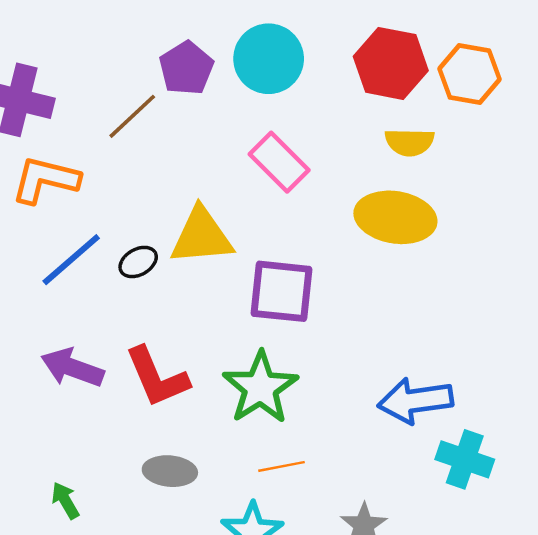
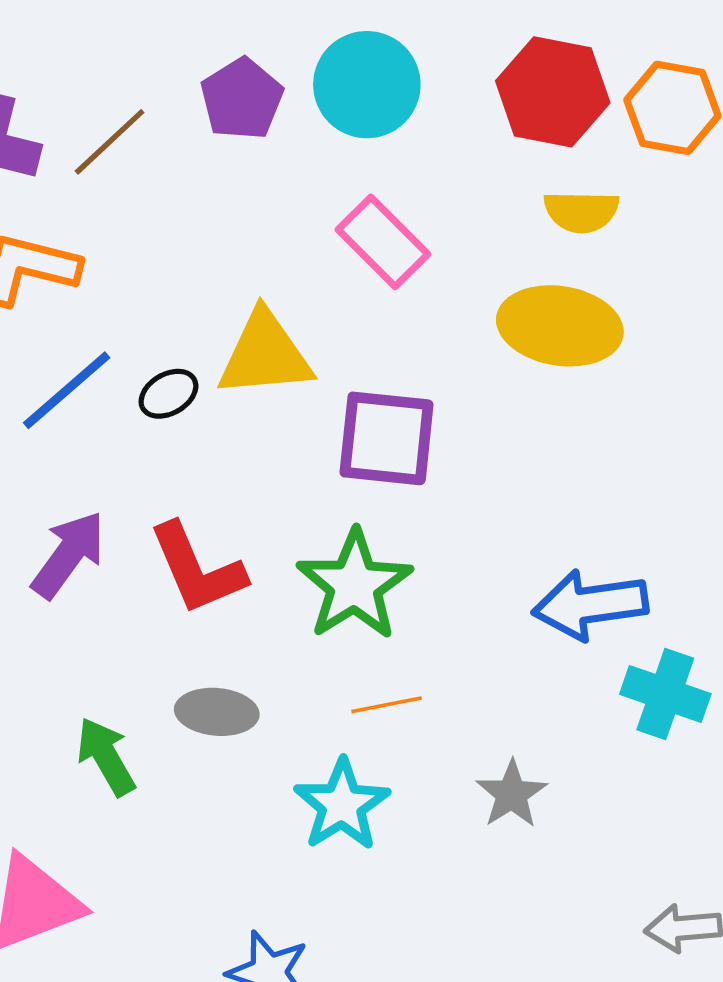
brown line: (132, 116) -> (110, 142), moved
purple arrow: (72, 368) -> (68, 555), turned 106
green arrow: (65, 500) -> (106, 757), moved, size x1.4

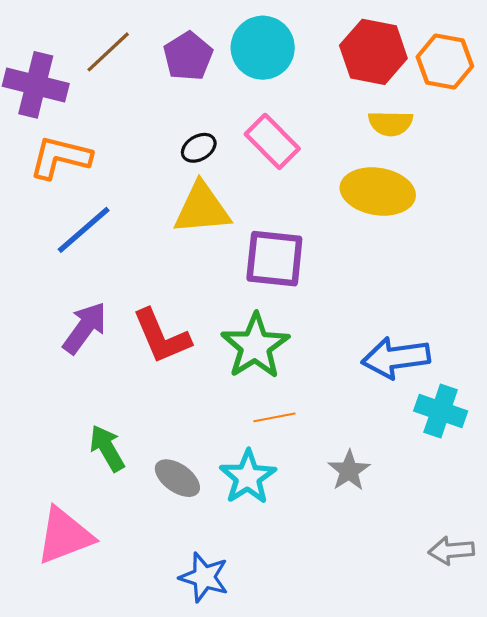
brown line: (110, 142) -> (108, 52), moved
black ellipse: (168, 394) -> (199, 148), moved
gray ellipse: (217, 712) -> (177, 478), moved, turned 30

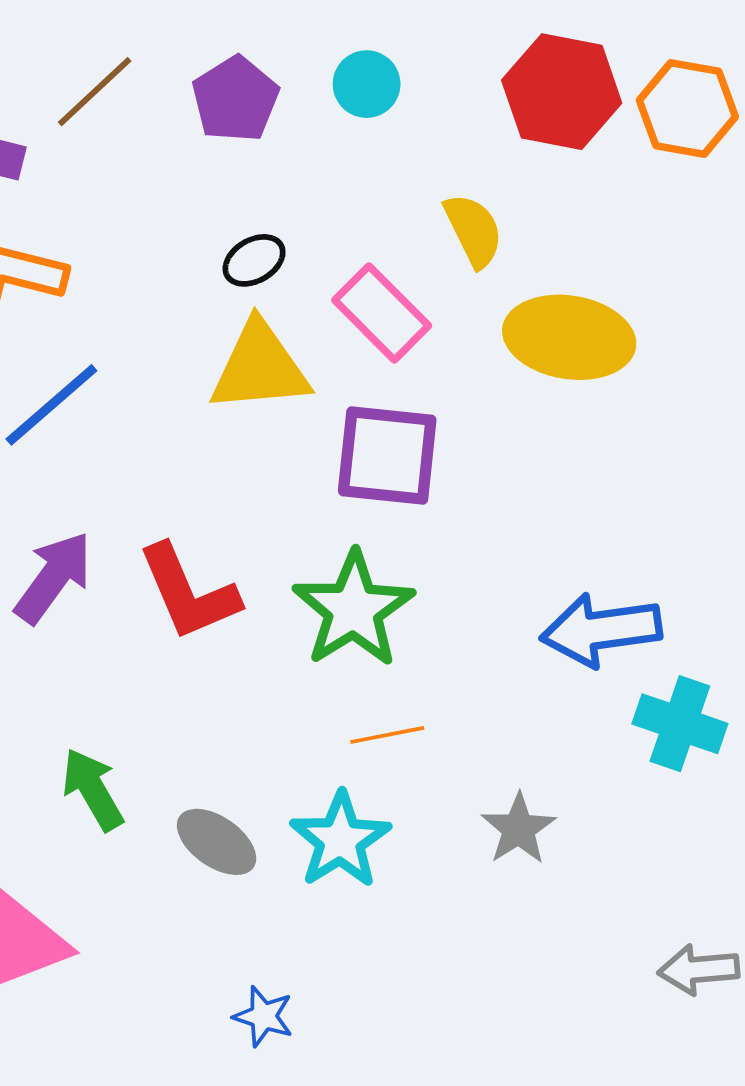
cyan circle: (263, 48) -> (367, 84), size x0.6
yellow semicircle: (391, 123) -> (474, 230), moved, turned -117
pink rectangle: (272, 141) -> (382, 313), moved
blue star: (204, 577) -> (263, 1016), size x0.7

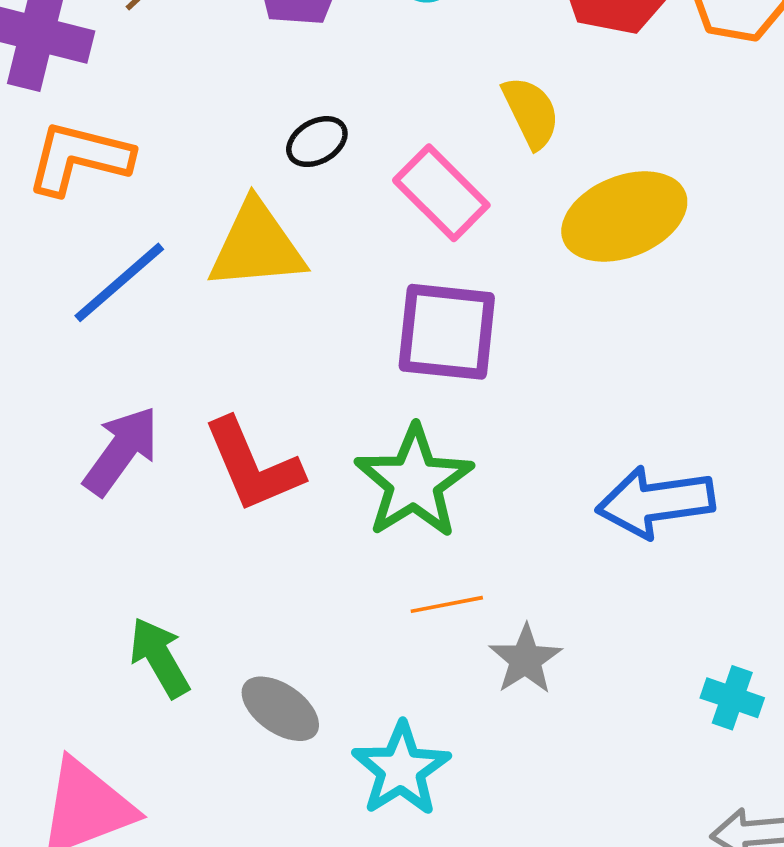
yellow ellipse: (569, 337) -> (624, 217), turned -31
yellow triangle: (260, 367) -> (257, 246), moved
cyan cross: (680, 724) -> (732, 698), moved, size x0.7
gray star: (519, 829) -> (525, 659), moved
cyan star: (340, 840) -> (401, 769), moved

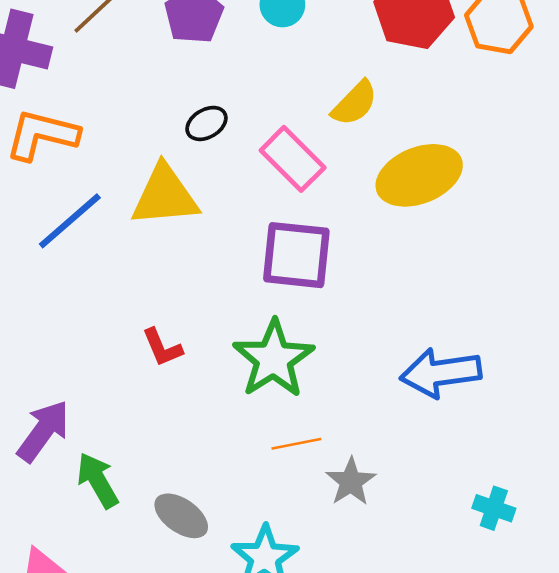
yellow semicircle: (531, 112) -> (355, 103), turned 70
purple arrow: (121, 451) -> (43, 431), moved
red L-shape: (253, 465) -> (162, 347), size x0.6

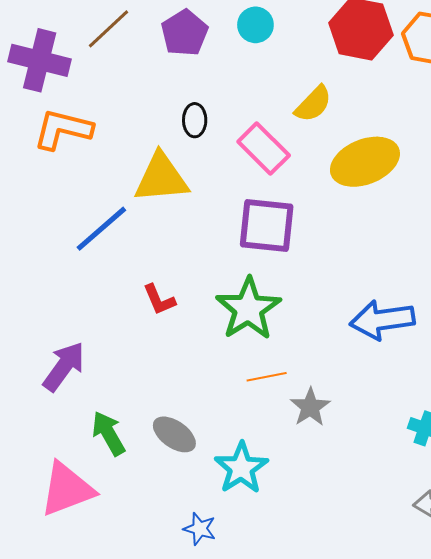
black ellipse: (206, 123) -> (195, 120), turned -60
blue line: (70, 221) -> (101, 229), moved
green arrow: (98, 480) -> (108, 433), moved

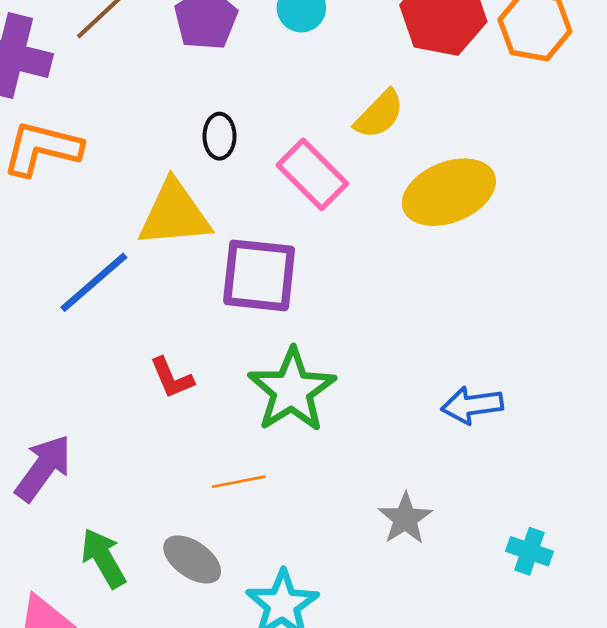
purple square: (267, 226) -> (259, 275), moved
blue arrow: (382, 320) -> (472, 405), size x0.7
orange line: (267, 377) -> (239, 482), moved
gray star: (310, 407) -> (405, 519), moved

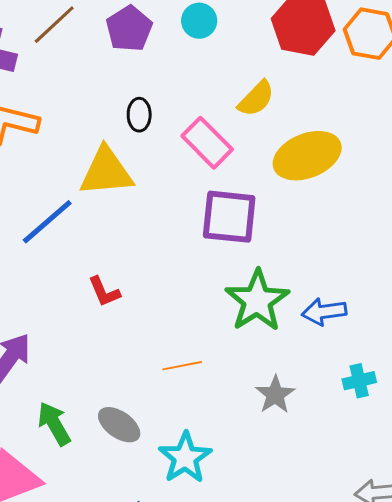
purple square: (259, 275) -> (229, 217), moved
green star: (292, 390) -> (257, 301), moved
orange line: (239, 482) -> (182, 366), moved
cyan cross: (529, 551) -> (359, 381), moved, turned -32

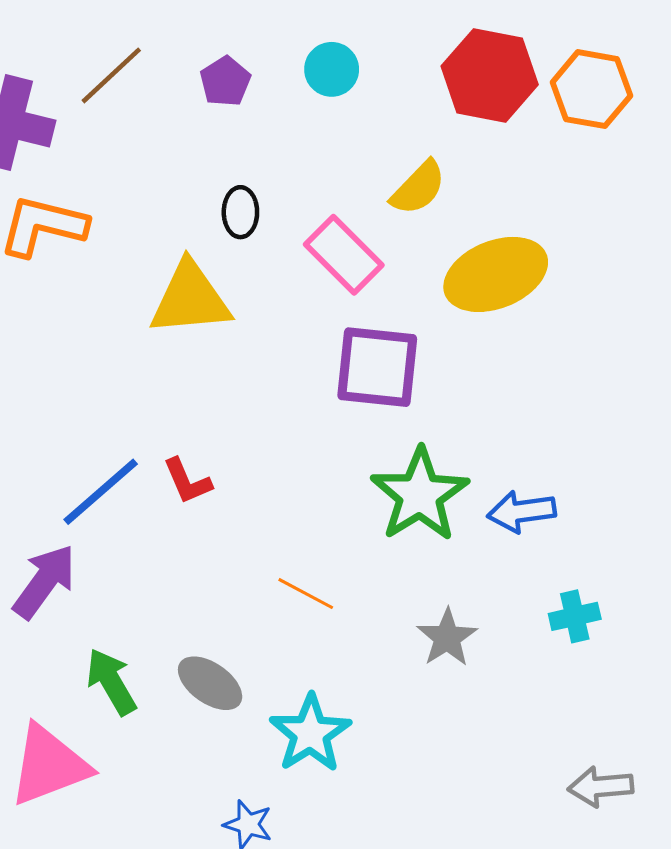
purple pentagon: (129, 29) -> (225, 82), size x0.7
blue line: (47, 222) -> (101, 492), moved
orange line: (182, 366) -> (306, 594), turned 39

